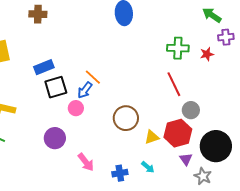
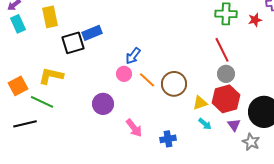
orange line: (93, 77) -> (147, 80), moved
black square: (56, 87) -> (73, 43), moved
gray circle: (191, 110) -> (226, 74), moved
cyan arrow: (148, 167) -> (205, 124), moved

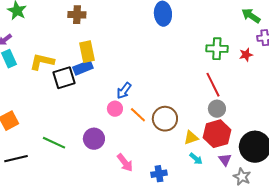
yellow rectangle: (50, 17) -> (87, 52), moved
yellow L-shape: (51, 76) -> (42, 62), moved
green line: (42, 102) -> (54, 143), moved

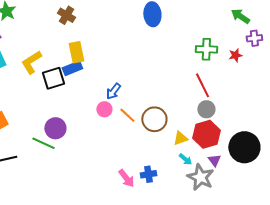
brown cross: (77, 15) -> (66, 15), turned 30
yellow L-shape: (42, 62) -> (31, 62), turned -45
purple circle: (94, 139) -> (55, 128), moved
pink arrow: (125, 163) -> (126, 178), moved
gray star: (242, 177) -> (200, 177), moved, size x1.5

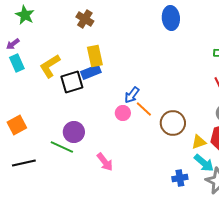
orange line: (127, 115) -> (144, 109), moved
cyan arrow: (185, 159) -> (204, 163), size x1.5
blue cross: (148, 174) -> (180, 178), moved
pink arrow: (126, 178) -> (105, 162), moved

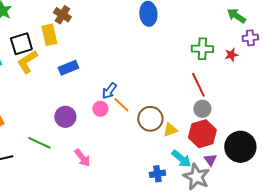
yellow rectangle: (95, 56) -> (49, 35), moved
black square: (72, 82) -> (21, 44), moved
purple circle: (74, 132) -> (65, 117), moved
yellow triangle: (199, 142) -> (170, 130), moved

